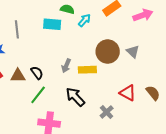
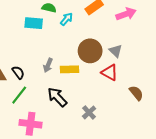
red triangle: (128, 93) -> (110, 72), moved

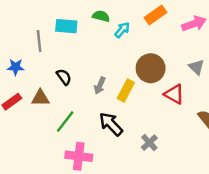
cyan rectangle: (34, 23) -> (66, 26), moved
gray triangle: (116, 51) -> (196, 67), moved
yellow rectangle: (70, 69) -> (126, 91), turned -60
black semicircle: (18, 72) -> (64, 77), moved

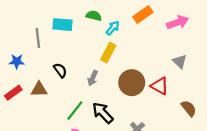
brown circle: (151, 68) -> (132, 83), moved
yellow rectangle: (126, 91) -> (108, 52), moved
green line: (65, 122) -> (75, 111), moved

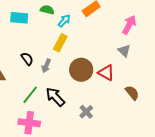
pink arrow: (178, 22) -> (129, 25), moved, turned -42
black semicircle: (60, 70) -> (27, 59), moved

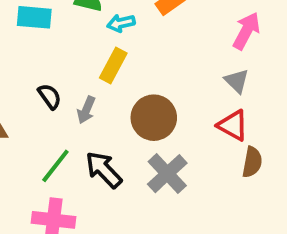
cyan arrow: (64, 21) -> (121, 23), turned -144
red triangle: (106, 73) -> (233, 125), moved
brown semicircle: (132, 93) -> (252, 162), turned 49
gray cross: (86, 112) -> (167, 174), moved, size x1.5

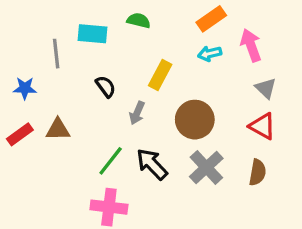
cyan arrow: (121, 23) -> (210, 54), moved
pink arrow: (246, 31) -> (251, 45), moved, turned -48
black semicircle: (50, 96) -> (106, 87), moved
brown semicircle: (252, 162) -> (258, 172), moved

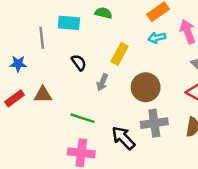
green line: (111, 161) -> (82, 118), turned 70
black arrow: (152, 164) -> (123, 138), moved
gray cross: (206, 167) -> (154, 123), turned 35

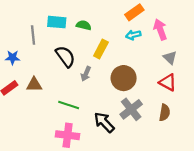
green semicircle: (104, 13) -> (84, 25), moved
black semicircle: (79, 62) -> (65, 57), size x1.5
gray cross: (154, 123) -> (131, 109), turned -30

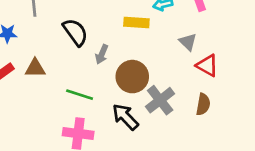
yellow rectangle: (101, 49) -> (136, 22), moved, turned 66
gray triangle: (170, 58) -> (188, 42), moved
brown circle: (124, 78) -> (132, 77), moved

